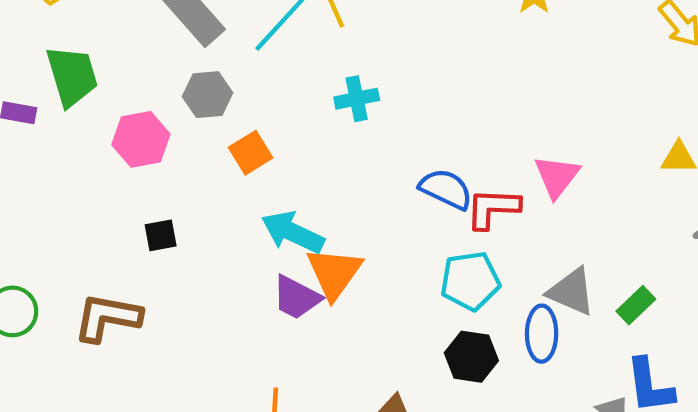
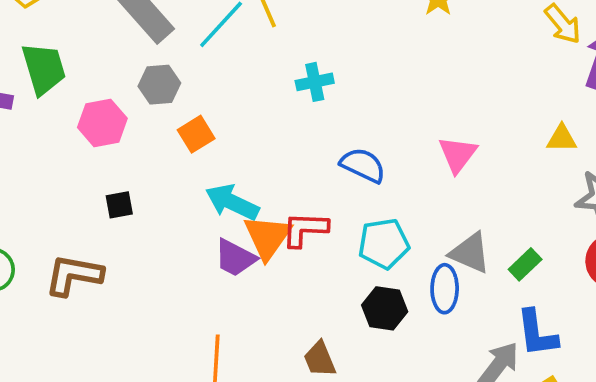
cyan cross: (357, 99) -> (315, 82), moved
red L-shape: (493, 208) -> (305, 229), moved

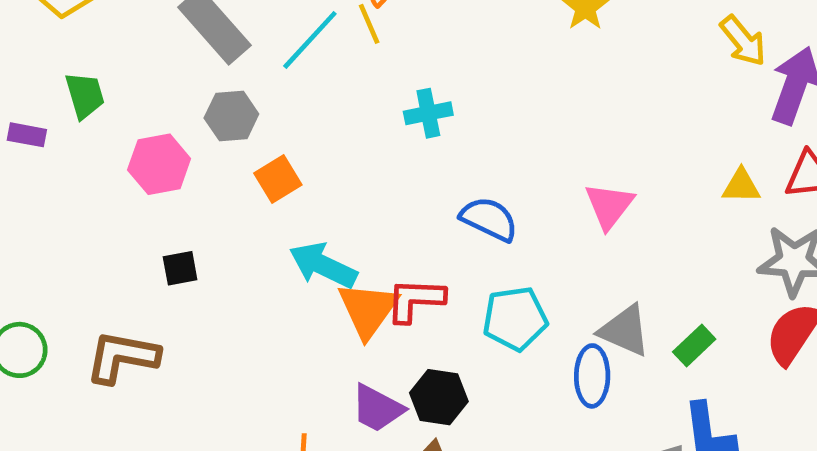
green trapezoid: (44, 69) -> (85, 95), size x0.7
purple trapezoid: (235, 258) -> (377, 408), moved
black hexagon: (385, 308) -> (439, 397), moved

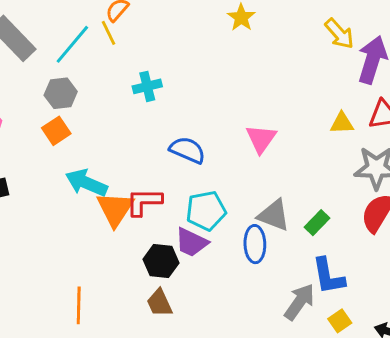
gray hexagon: (231, 116) -> (61, 93), moved
purple trapezoid: (377, 408) -> (191, 242), moved

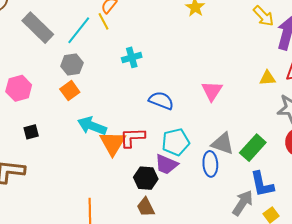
green rectangle: (317, 223) -> (253, 148), size x1.5

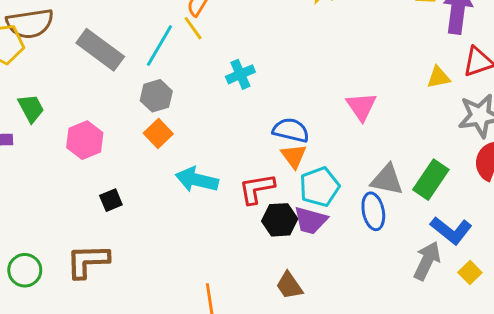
orange triangle: (113, 143) -> (294, 156), moved, size x0.7
black hexagon: (146, 178) -> (280, 220), moved
blue L-shape: (262, 184) -> (451, 230), turned -32

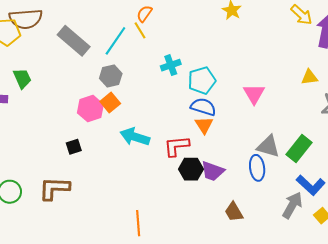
pink hexagon: (85, 140) -> (90, 109), moved
cyan pentagon: (319, 187) -> (202, 80), moved
brown trapezoid: (289, 286) -> (234, 212), moved

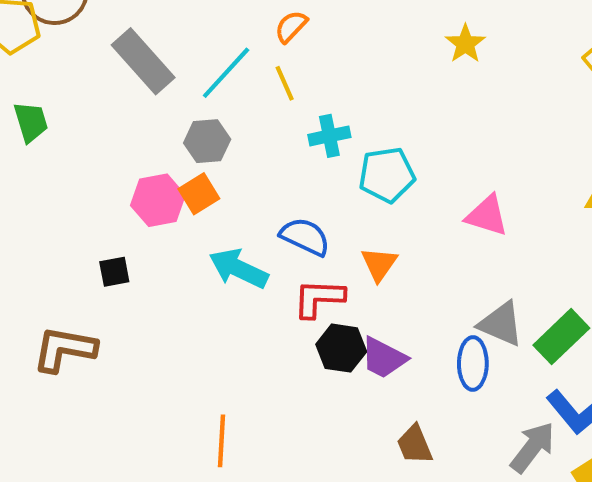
yellow line: (140, 30) -> (285, 83), moved
pink triangle: (254, 94) -> (487, 216), turned -50
blue semicircle: (203, 107) -> (305, 237), moved

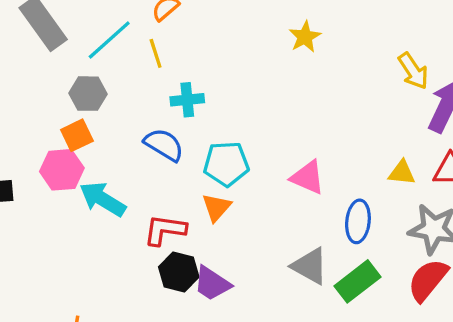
cyan pentagon: (387, 175) -> (226, 164), moved
pink hexagon: (158, 200) -> (62, 170), moved
blue semicircle: (305, 237) -> (164, 145), moved
blue ellipse: (473, 363) -> (358, 221), moved

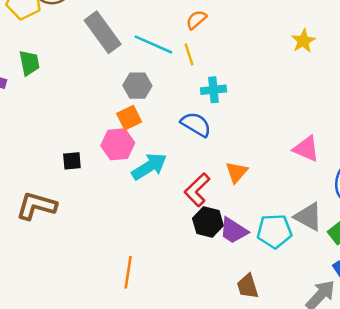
cyan line: (109, 40) -> (153, 44), turned 66
cyan pentagon: (226, 164) -> (274, 231), moved
cyan arrow: (103, 199) -> (149, 167), turned 117
red L-shape: (165, 230) -> (197, 190), turned -52

